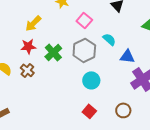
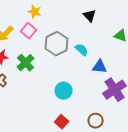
pink square: (84, 20) -> (29, 31), moved
gray hexagon: (84, 50) -> (57, 44), moved

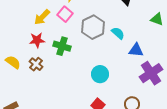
green cross: (26, 63) -> (62, 46), turned -30

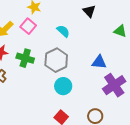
gray hexagon: (93, 27) -> (56, 60), moved
cyan semicircle: (118, 33) -> (63, 31), moved

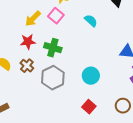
gray hexagon: (56, 60) -> (53, 78), moved

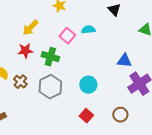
pink square: (56, 16) -> (67, 36), moved
cyan semicircle: (91, 21) -> (88, 30), turned -48
brown cross: (27, 66) -> (20, 82), moved

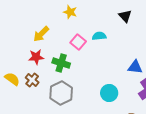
brown cross: (20, 82) -> (32, 80), moved
cyan circle: (88, 85) -> (109, 93), moved

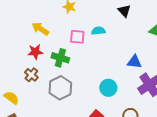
yellow arrow: (41, 34) -> (40, 29), turned 78
pink square: (78, 42) -> (77, 37), turned -35
yellow semicircle: (12, 79) -> (11, 98), moved

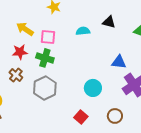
black triangle: (124, 11) -> (109, 22), moved, turned -32
pink square: (77, 37) -> (48, 37), moved

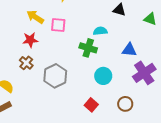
cyan semicircle: (83, 31) -> (100, 31), moved
green cross: (45, 58) -> (88, 48), moved

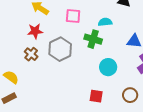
pink square: (58, 25) -> (73, 16), moved
gray hexagon: (55, 76) -> (60, 49), moved
red square: (91, 105) -> (96, 96), turned -32

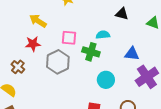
pink square: (73, 16) -> (69, 38), moved
brown cross: (31, 54) -> (18, 67), moved

